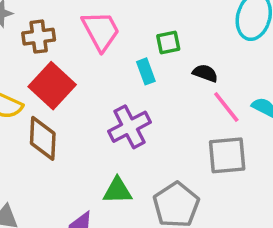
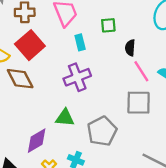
cyan rectangle: (146, 71) -> (80, 42), moved
black semicircle: (205, 73) -> (130, 48), turned -112
brown diamond: (43, 138) -> (20, 79), turned -36

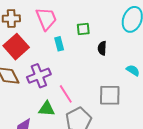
pink line: (141, 71) -> (66, 94), moved
purple cross: (77, 77) -> (39, 76), moved

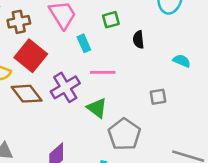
pink line: (66, 94) -> (103, 72), moved, turned -48
gray square: (110, 95) -> (158, 97), size x0.6
green triangle: (47, 109) -> (97, 108), moved, turned 42

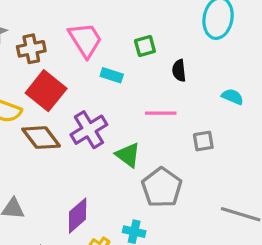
cyan rectangle: (84, 43) -> (112, 75), turned -48
pink line: (103, 72) -> (161, 113), moved

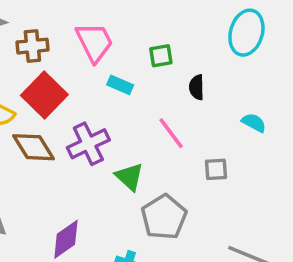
pink line: (161, 113) -> (171, 133), turned 48

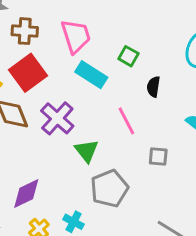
green square: (161, 56) -> (128, 56), turned 30
cyan rectangle: (120, 85) -> (91, 75), size x1.5
purple cross: (88, 144) -> (57, 118), turned -32

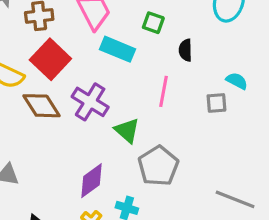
pink line: (126, 121) -> (163, 91), turned 48
gray square: (158, 157) -> (216, 103), moved
purple diamond: (26, 193) -> (92, 181), moved

